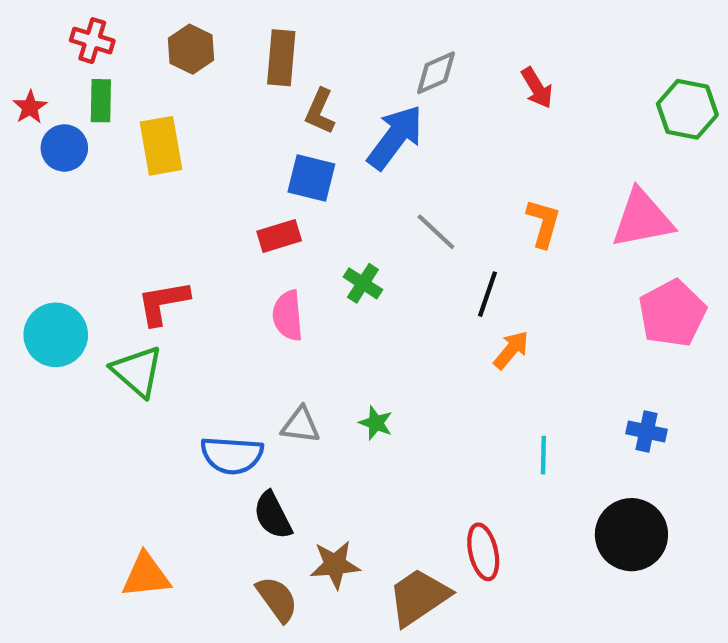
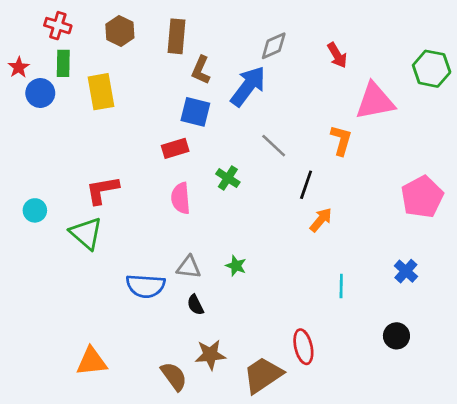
pink triangle: (642, 219) -> (375, 101), moved
cyan circle: (56, 335) -> (35, 210), size x0.6
blue cross: (646, 432) -> (406, 271), turned 30
black semicircle: (273, 515) -> (195, 305), moved, size x0.7
black circle: (631, 535) -> (396, 336), size x0.6

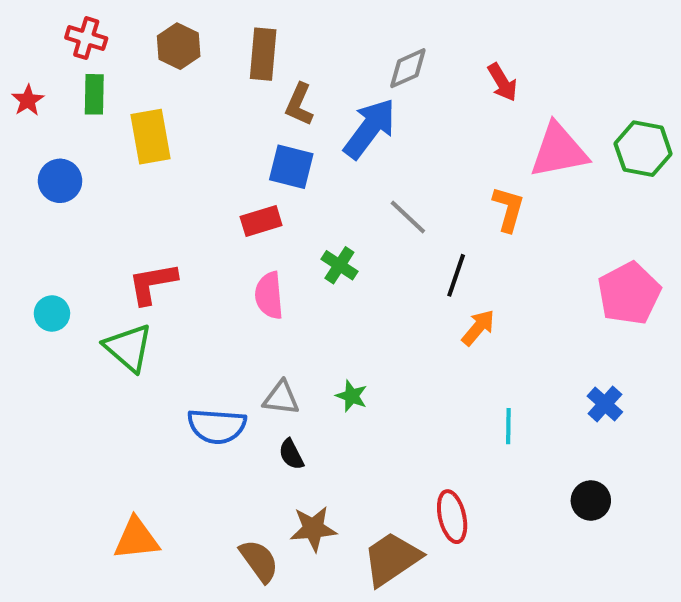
green hexagon: (432, 69) -> (643, 149), moved
blue circle: (40, 93) -> (60, 181), moved

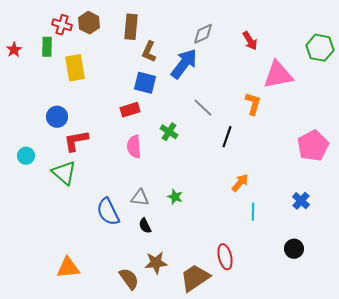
red cross: (86, 38) -> (62, 25), moved
green hexagon: (643, 149) -> (320, 48), moved
blue circle: (60, 181) -> (57, 117), moved
orange arrow: (478, 328) -> (240, 183), moved
blue semicircle: (217, 426) -> (108, 212), turned 60

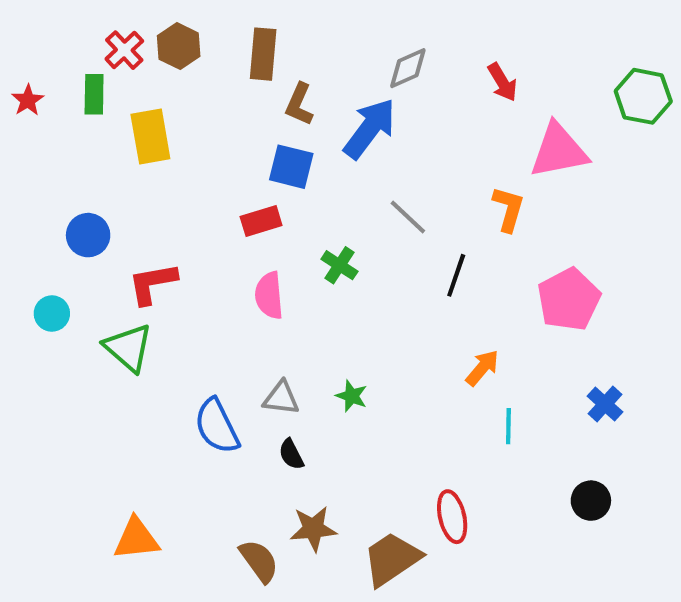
red cross: (62, 25) -> (124, 50), turned 30
blue circle: (57, 117) -> (88, 235), moved
pink pentagon: (313, 146) -> (569, 299), moved

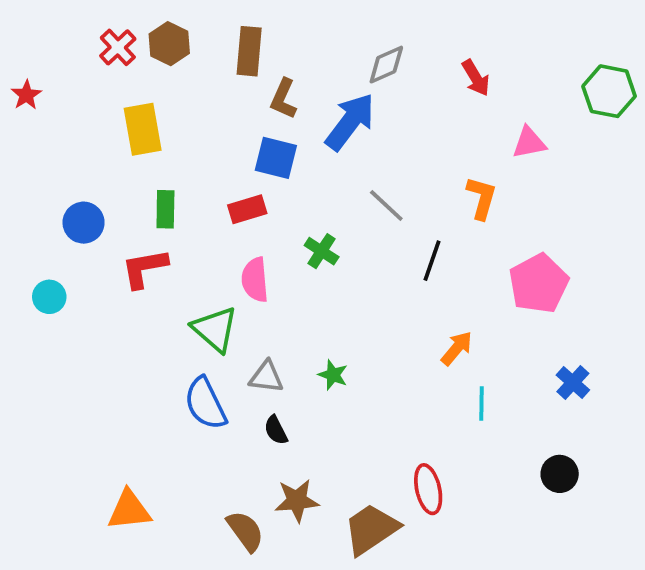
green rectangle: (94, 94) -> (165, 209), moved
pink triangle: (559, 151) -> (529, 143), size x0.6
green triangle: (128, 348) -> (215, 329), moved

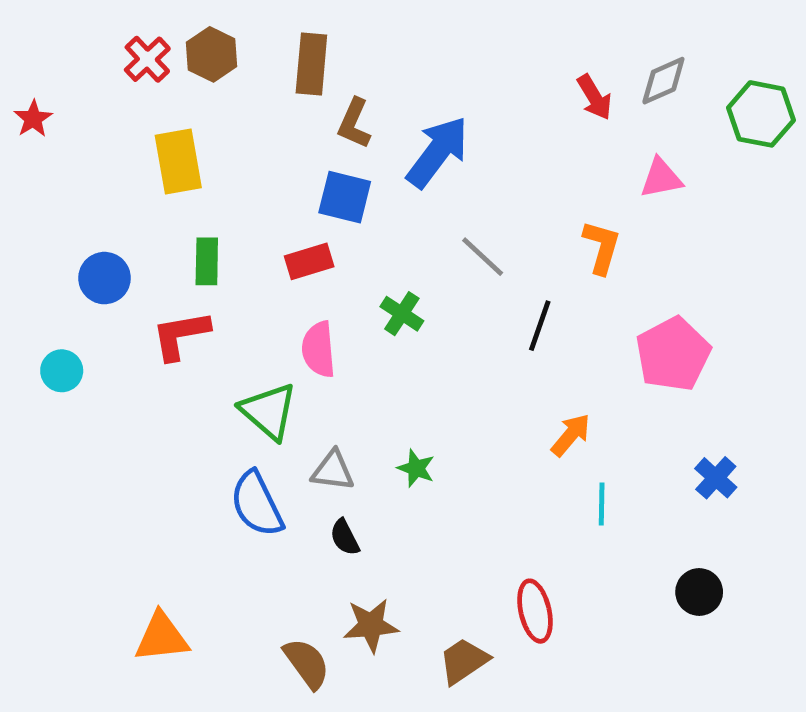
gray diamond: (386, 65) -> (663, 81), moved
brown trapezoid: (371, 529) -> (464, 661), size x0.7

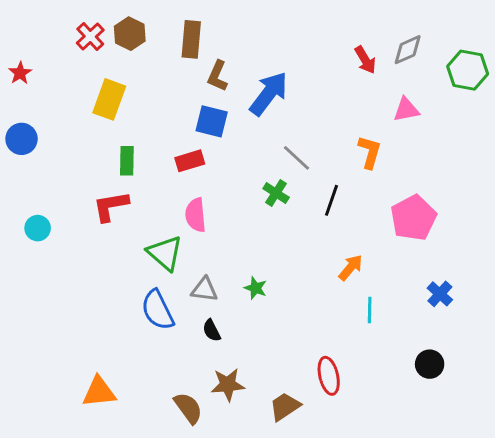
yellow rectangle: (178, 161) -> (109, 99), turned 30
blue circle: (104, 278) -> (22, 139), moved
green cross: (402, 314) -> (276, 193), moved

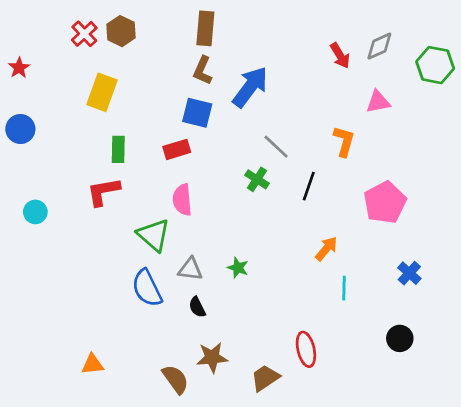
brown rectangle: (191, 39) -> (205, 28), moved
orange triangle: (99, 392) -> (92, 364), size x0.7

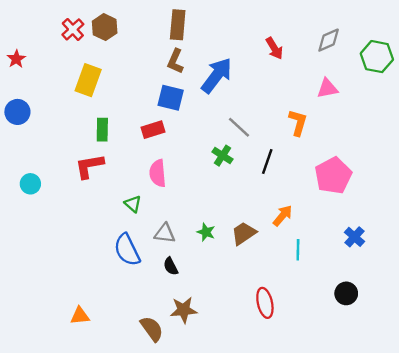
red arrow: (340, 56) -> (274, 48), moved
green triangle: (154, 235) -> (133, 204), size x0.6
brown trapezoid: (265, 378) -> (244, 233), moved

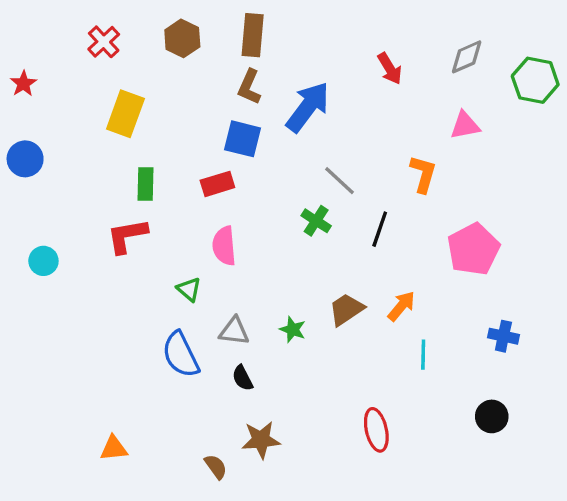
brown hexagon: (105, 27) -> (182, 38), moved
brown trapezoid: (244, 233) -> (346, 309), moved
blue cross: (354, 237) -> (503, 336), turned -30
brown semicircle: (152, 329) -> (216, 467), size x0.7

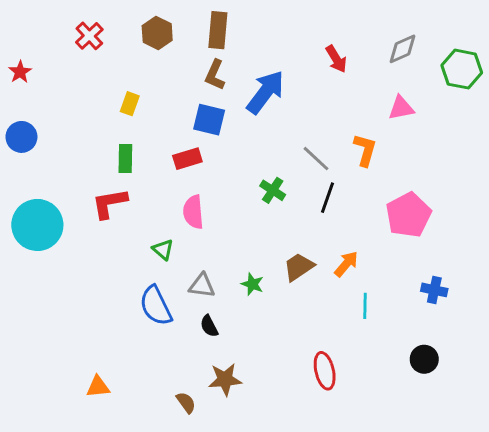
yellow rectangle: (125, 114) -> (130, 104), moved, size x0.6
gray line: (340, 181) -> (316, 159), moved
cyan circle: (43, 261) -> (37, 225), size x2.0

